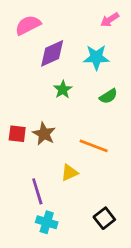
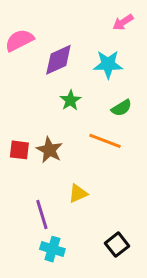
pink semicircle: (28, 25) -> (19, 40), moved
orange line: (94, 146) -> (105, 141), moved

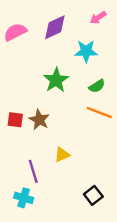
purple diamond: (58, 60) -> (55, 27), moved
green star: (70, 100) -> (56, 80), size x1.5
orange line: (105, 141) -> (99, 113), moved
cyan cross: (52, 249) -> (24, 198), moved

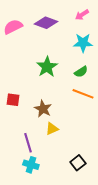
purple diamond: (55, 27) -> (46, 23), turned 45
cyan star: (86, 51) -> (83, 43), moved
brown star: (39, 120) -> (43, 109), moved
cyan cross: (24, 198) -> (31, 165), moved

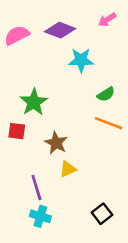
cyan star: (83, 43) -> (81, 60), moved
green star: (47, 67) -> (34, 102), moved

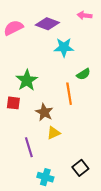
pink arrow: (107, 20) -> (84, 15), turned 40
orange line: (109, 123) -> (69, 94), moved, turned 60
cyan cross: (40, 216) -> (45, 177), moved

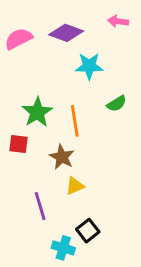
orange line: (69, 94) -> (75, 121), moved
black square: (80, 168) -> (88, 231), moved

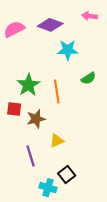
brown star: (62, 157) -> (36, 119), moved, turned 30

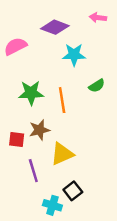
pink semicircle: (14, 29) -> (15, 46), moved
green star: (28, 85) -> (31, 93), turned 30
red square: (14, 109) -> (17, 140), moved
yellow triangle: (57, 141) -> (62, 154), size x1.5

